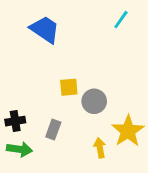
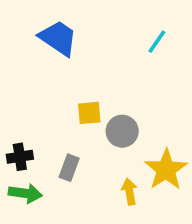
cyan line: (121, 20) -> (157, 42), moved

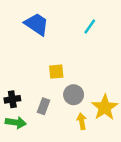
cyan line: (157, 42) -> (90, 27), moved
gray circle: (122, 131) -> (74, 95), moved

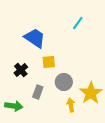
blue trapezoid: (37, 24) -> (35, 38), moved
black cross: (12, 99) -> (21, 70), moved, turned -32

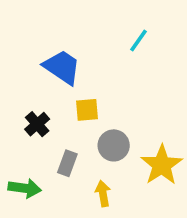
yellow arrow: (71, 105) -> (103, 193), moved

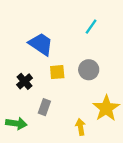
gray circle: (114, 145) -> (89, 70), moved
yellow arrow: (103, 193) -> (81, 127), moved

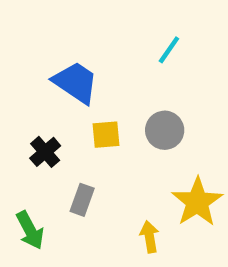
green arrow: (16, 123) -> (30, 230), turned 54

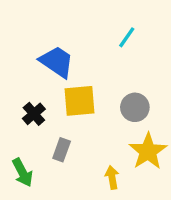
gray circle: (165, 130) -> (135, 107), moved
yellow square: (106, 135) -> (79, 101), size x1.5

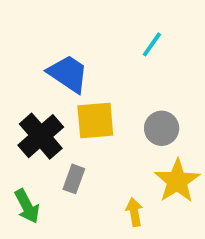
black cross: (34, 114) -> (41, 136), size x1.6

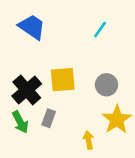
blue trapezoid: (68, 74) -> (32, 27), moved
green arrow: (27, 206) -> (20, 122), moved

